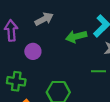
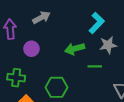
green arrow: (76, 37) -> (75, 49), moved

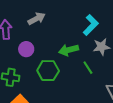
green line: (95, 66) -> (88, 68), turned 56
green hexagon: (57, 87) -> (48, 71), moved

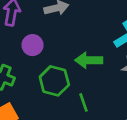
green line: (88, 68) -> (83, 102), moved

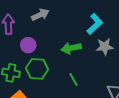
green hexagon: (54, 81) -> (37, 69), moved

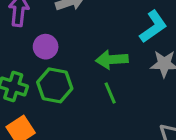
green line: (73, 79) -> (110, 93), moved

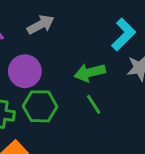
purple circle: (46, 47) -> (25, 71), size x1.4

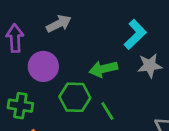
green line: (94, 104) -> (107, 111), moved
green hexagon: (40, 106) -> (75, 97), moved

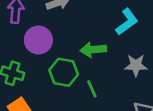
gray star: (150, 66) -> (136, 65), moved

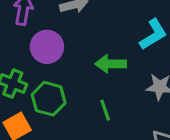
green hexagon: (64, 72) -> (49, 99), moved

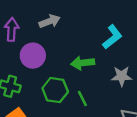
green hexagon: (49, 99) -> (55, 90), moved

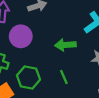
green hexagon: (55, 90) -> (28, 77), moved

